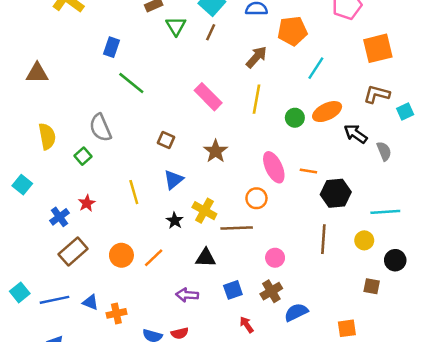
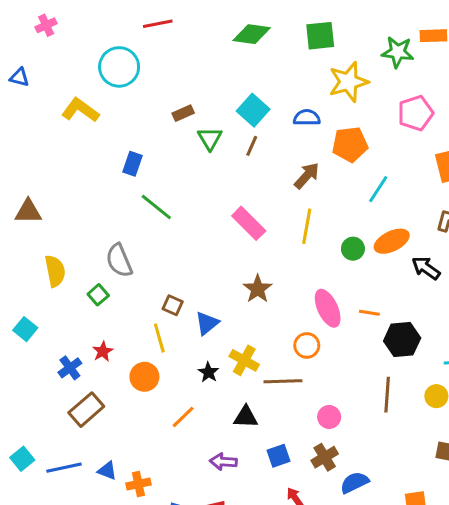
brown triangle: (37, 73) -> (28, 211), moved
brown square: (166, 140) -> (173, 305), moved
orange circle: (121, 255) -> (144, 377), moved

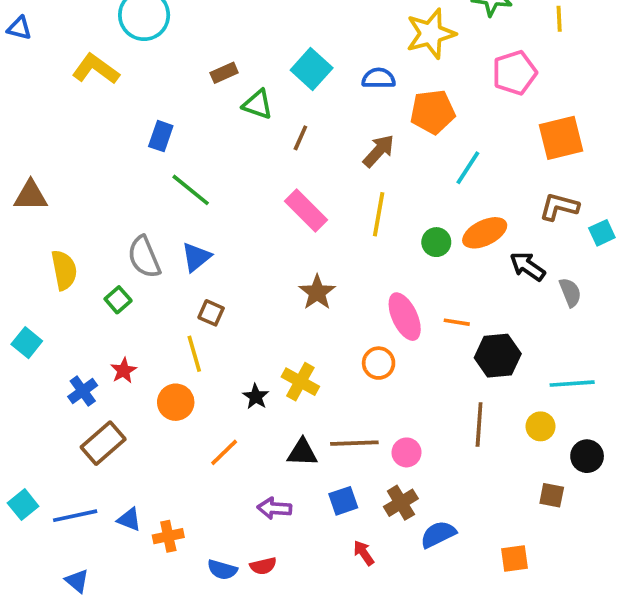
green triangle: (210, 138) -> (258, 104), turned -40
brown line: (252, 146) -> (300, 138), moved
blue triangle: (207, 323) -> (196, 257), moved
brown line: (283, 381) -> (354, 443), moved

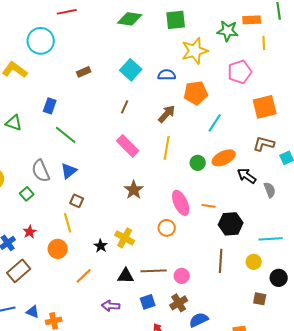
green triangle: (258, 104) -> (14, 123), moved

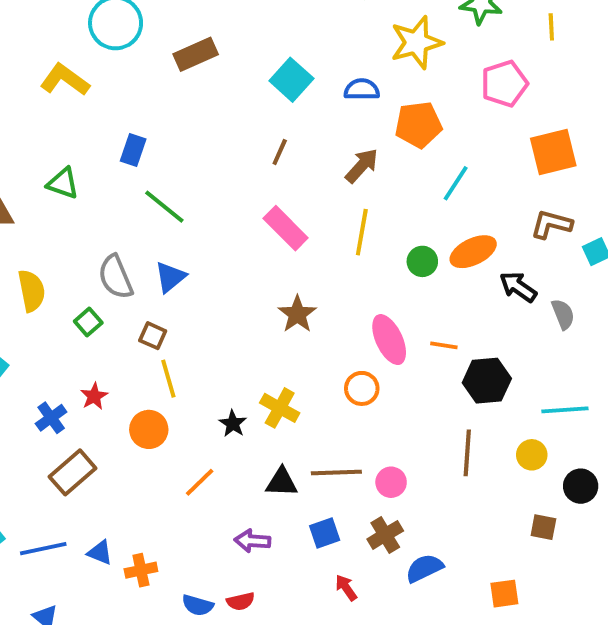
brown rectangle: (84, 72) -> (196, 54), moved, size x1.5
brown square: (77, 201) -> (153, 336), moved

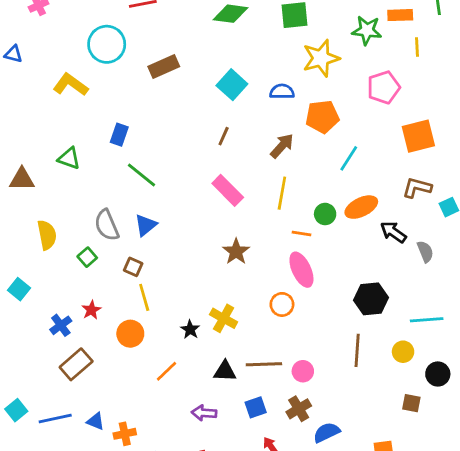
orange line: (444, 345) -> (301, 233), moved

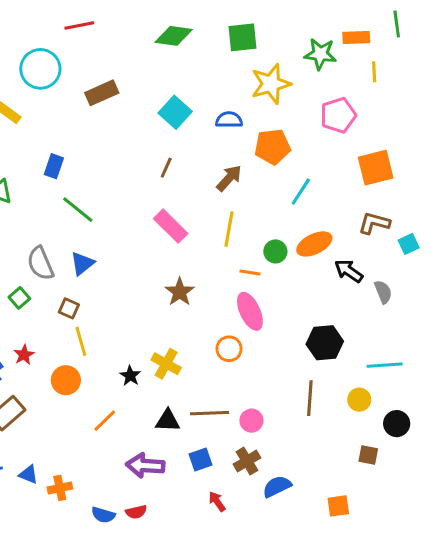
purple arrow: (204, 413) -> (145, 466), size x1.4

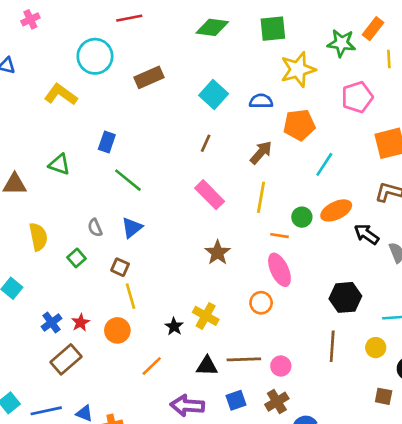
orange rectangle: (356, 37) -> (373, 29), turned -50
gray semicircle: (40, 263) -> (95, 228), size x0.6
red star: (24, 355) -> (80, 323), moved

